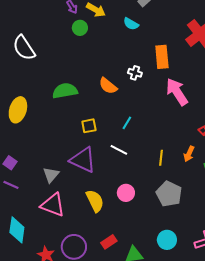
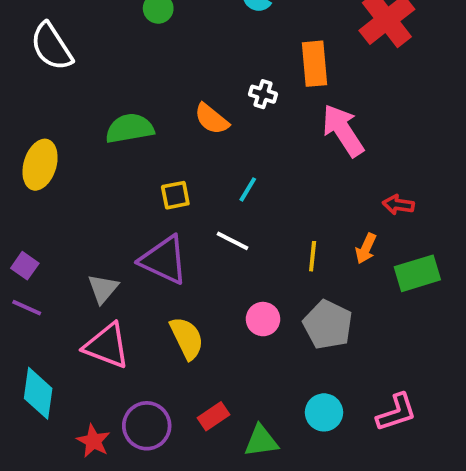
pink circle: (126, 193) -> (263, 319), moved

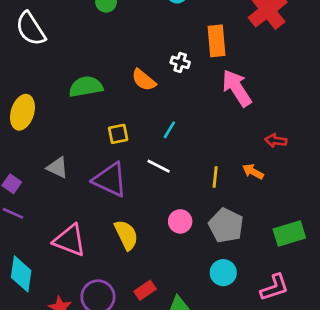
orange arrow: (366, 249) -> (253, 172), turned 95
green rectangle: (417, 273) -> (289, 234), moved
gray triangle: (103, 289) -> (58, 168), moved, turned -45
cyan circle: (324, 412) -> (223, 273), moved

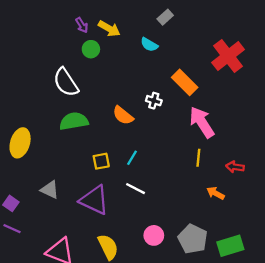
white semicircle: (31, 29) -> (66, 82), moved
orange rectangle: (217, 41) -> (185, 82), turned -40
cyan line: (169, 130) -> (132, 158), moved
yellow line: (215, 177) -> (198, 158), moved
green rectangle: (289, 234) -> (230, 246), moved

